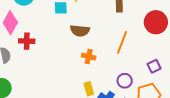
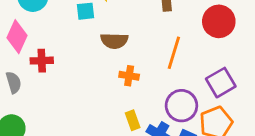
purple square: (154, 66) -> (221, 83), size x1.5
purple circle: (125, 81) -> (181, 106), size x1.5

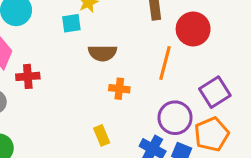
red circle: (219, 21) -> (193, 29), moved
yellow rectangle: (133, 120) -> (102, 135), moved

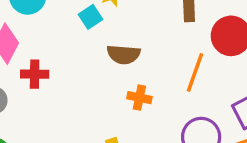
cyan square: (71, 23) -> (90, 17), turned -30

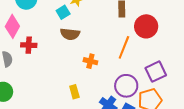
brown semicircle: (124, 54) -> (70, 34), moved

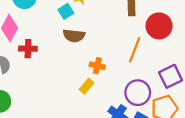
yellow rectangle: (74, 92) -> (87, 86), moved, turned 56

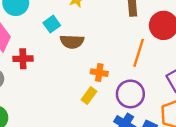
cyan square: (66, 11) -> (52, 24), moved
purple circle: (138, 93) -> (130, 94), moved

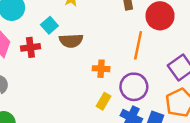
red cross: (23, 59) -> (30, 47), moved
yellow rectangle: (89, 95) -> (103, 101), moved

